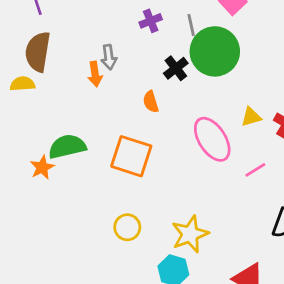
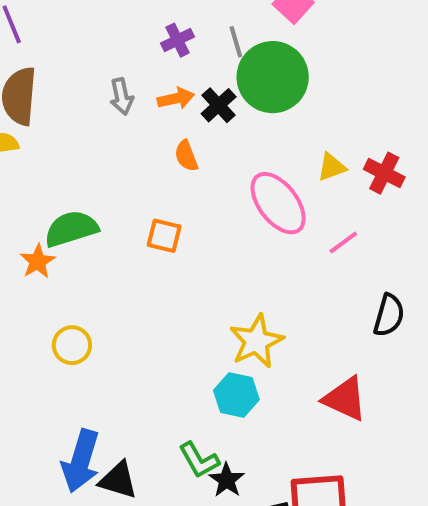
orange arrow: (95, 74) -> (176, 98), moved, turned -90
orange square: (131, 156) -> (164, 236), size x0.6
yellow circle: (127, 227) -> (72, 345), moved

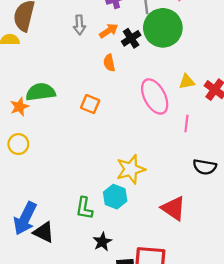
orange arrow: (176, 98) -> (109, 31), turned -30
pink line: (343, 242) -> (186, 124), turned -56
black semicircle: (389, 315) -> (205, 167), turned 75
yellow circle: (72, 345) -> (18, 144), moved
green L-shape: (199, 460) -> (84, 208), moved, turned 30

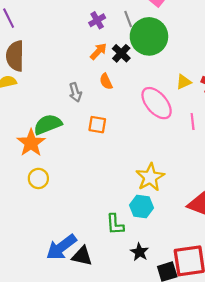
gray arrow: (79, 25) -> (75, 92), moved
orange star: (19, 107) -> (31, 143), size x1.5
blue arrow: (25, 218) -> (61, 247), turned 40

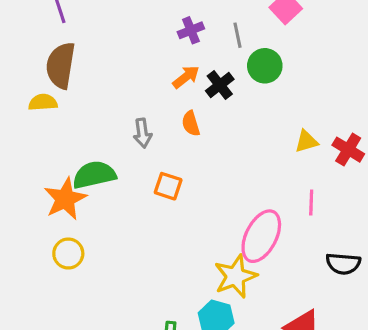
green circle: (149, 36) -> (265, 66), size x0.6
pink ellipse: (157, 103) -> (261, 236), moved, turned 60

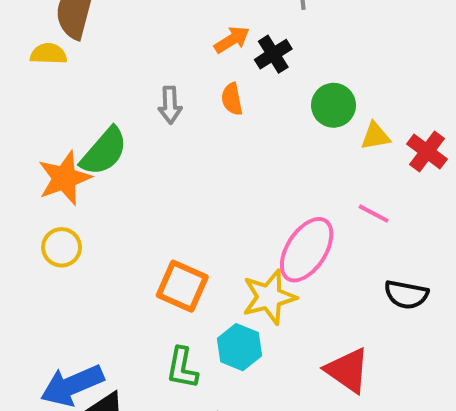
green circle: (265, 66) -> (334, 105), moved
green semicircle: (94, 175) -> (104, 151), turned 138
orange square: (168, 186) -> (182, 286), moved, size x1.4
pink line: (311, 203) -> (374, 214), turned -70

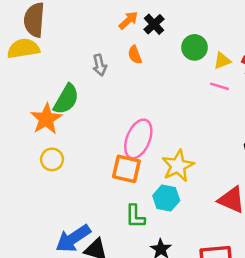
yellow semicircle: (48, 54) -> (23, 49), size x1.5
pink line: (374, 214) -> (219, 86), moved
pink ellipse: (307, 250) -> (138, 139), moved

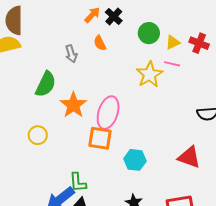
orange star: (46, 119) -> (73, 105), moved
yellow star: (178, 166) -> (149, 75), moved
green L-shape: (135, 216) -> (78, 182), moved

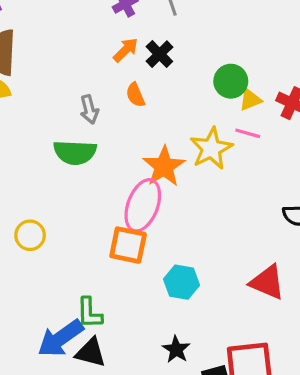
green circle: (149, 33) -> (231, 81), moved
green semicircle: (46, 84) -> (75, 152), moved, turned 64
orange star: (73, 105) -> (164, 166), moved

